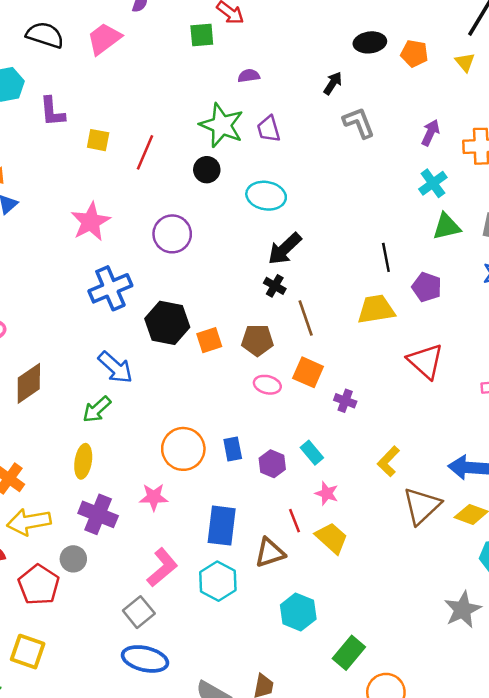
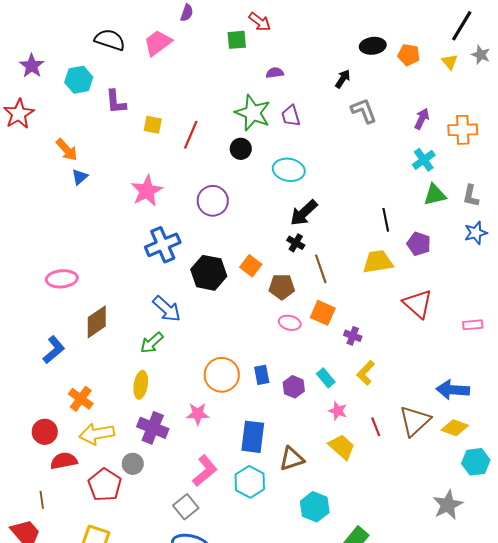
orange square: (209, 340) -> (251, 266), moved, turned -35
yellow L-shape: (388, 461) -> (366, 373), moved
red line: (295, 521) -> (376, 427), moved

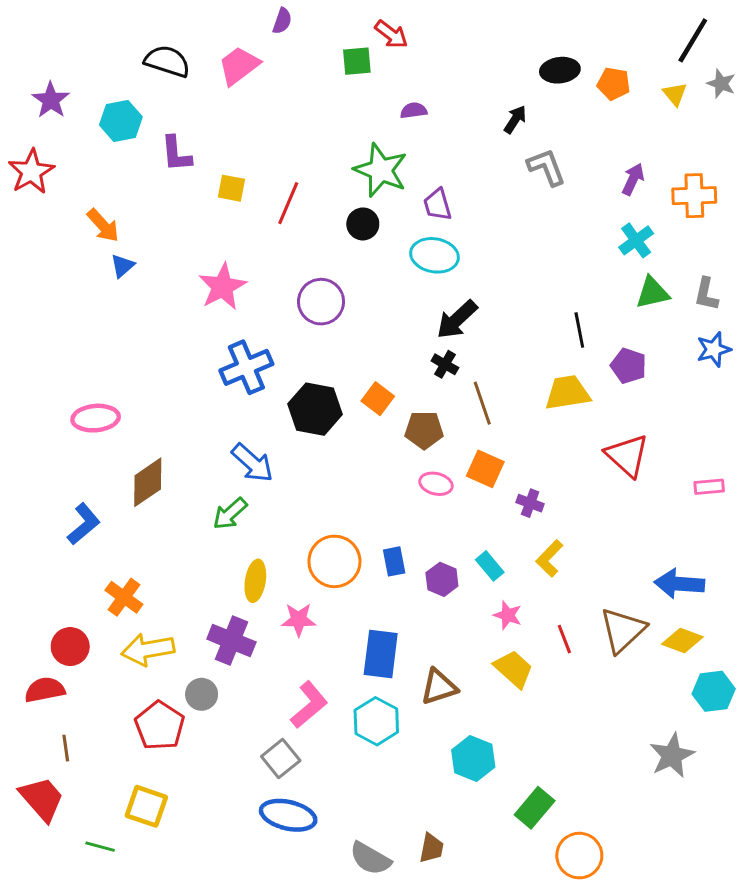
purple trapezoid: (291, 116) -> (437, 205), moved
yellow ellipse: (141, 385) -> (255, 581), moved
red semicircle: (64, 461) -> (45, 690), moved

